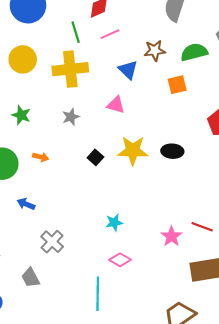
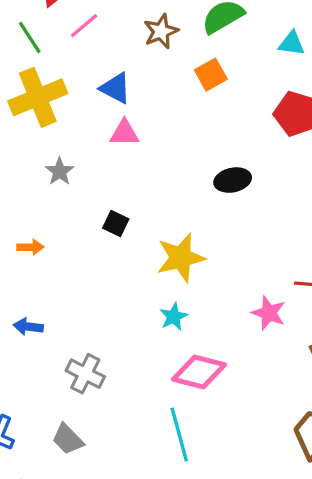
blue triangle: (128, 70) -> (116, 88), moved
yellow star: (133, 151) -> (181, 258), moved
pink diamond: (120, 260) -> (199, 372), size x1.5

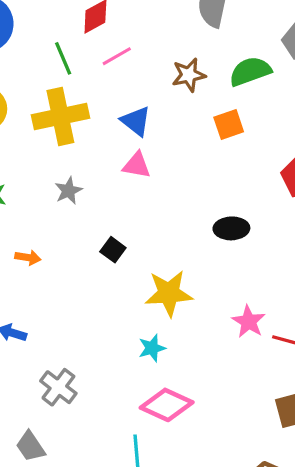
pink star: (269, 313) -> (249, 322), moved

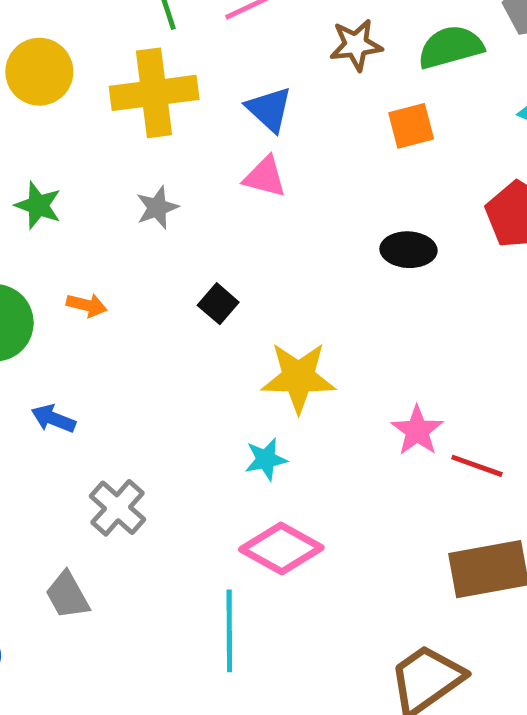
black ellipse: (231, 228) -> (408, 250), moved

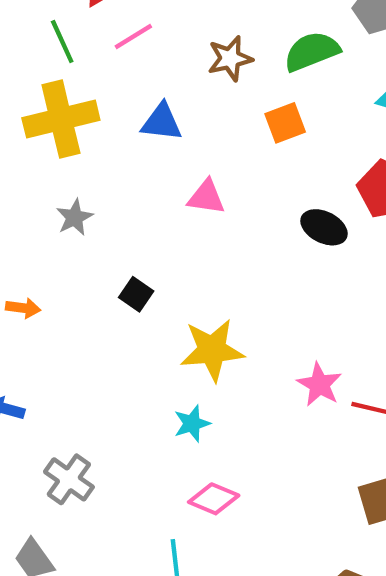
blue triangle: (269, 109) -> (162, 122), turned -30
pink triangle: (265, 177) -> (206, 197), moved
black ellipse: (408, 250) -> (324, 227), moved, turned 30
pink diamond: (281, 548) -> (214, 499), size x0.7

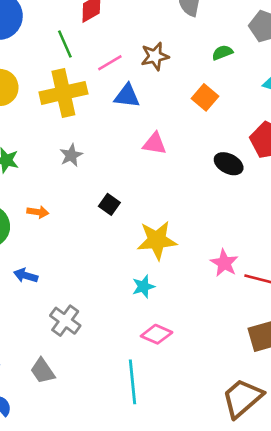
pink line: (133, 37) -> (110, 63), moved
green semicircle: (312, 51) -> (222, 53), size x0.6
brown star: (230, 59) -> (155, 56), moved
orange square: (285, 123) -> (205, 97), turned -30

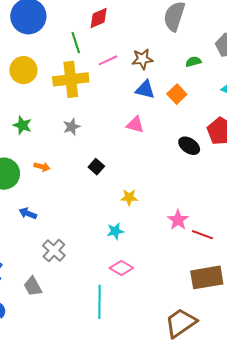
blue triangle: (127, 96) -> (145, 90), moved
yellow star: (157, 240) -> (129, 197), size x0.6

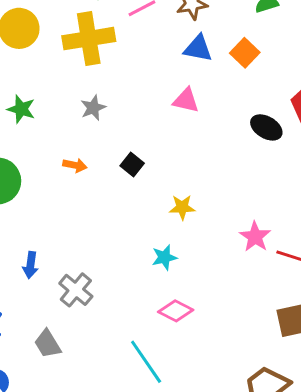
orange arrow: (42, 167) -> (75, 165), moved
blue arrow: (28, 213) -> (30, 265), moved, turned -102
cyan line: (99, 302) -> (146, 362), turned -32

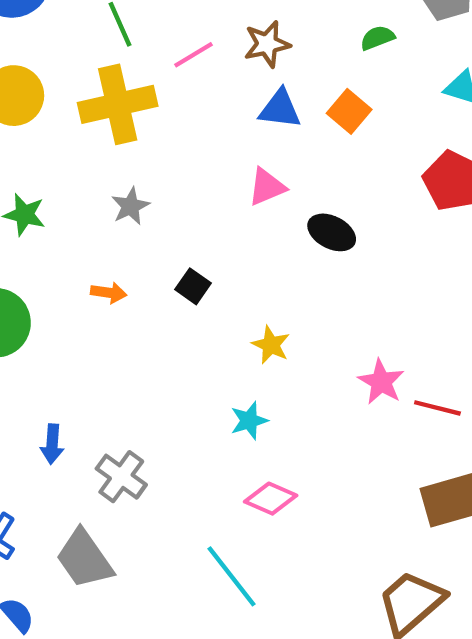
pink triangle: (186, 100) -> (267, 187), turned -32
black ellipse: (266, 127) -> (332, 232), moved
yellow star: (182, 207) -> (271, 345), turned 30
gray trapezoid: (48, 344) -> (84, 559), size x1.4

